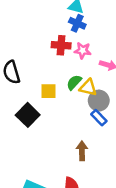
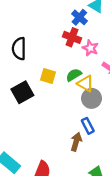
blue cross: (77, 23) -> (79, 17), moved
blue rectangle: (99, 118) -> (88, 126), moved
brown arrow: (82, 151) -> (76, 142), moved

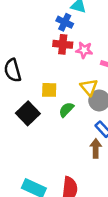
green semicircle: (74, 75) -> (66, 110), moved
yellow triangle: (85, 84) -> (89, 87), turned 36

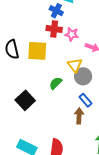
yellow square: (49, 90) -> (37, 51), moved, size x1.5
black square: (28, 113) -> (25, 100), moved

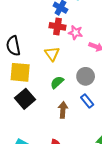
yellow square: (37, 51) -> (20, 72), moved
yellow triangle: (75, 65) -> (52, 54), moved
brown arrow: (79, 116) -> (63, 110), moved

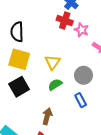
yellow triangle: (52, 54) -> (52, 62), moved
green semicircle: (57, 82) -> (55, 85), moved
brown arrow: (63, 110) -> (47, 116), moved

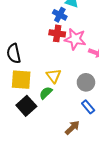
pink star: (81, 30) -> (75, 39), size x1.5
green semicircle: (55, 85) -> (46, 93), moved
brown arrow: (47, 116) -> (72, 128), moved, turned 42

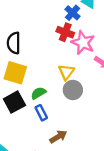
yellow triangle: (54, 76) -> (66, 72), moved
gray circle: (86, 82) -> (73, 90), moved
blue rectangle: (88, 107) -> (41, 113), moved

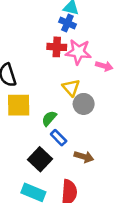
blue cross: (73, 13) -> (67, 23), moved
black square: (14, 102) -> (40, 159), moved
brown arrow: (58, 137) -> (84, 157), turned 66

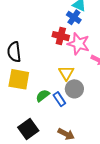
blue rectangle: (59, 138) -> (59, 99), moved

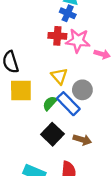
yellow triangle: (66, 73) -> (59, 76), moved
blue rectangle: (59, 99) -> (68, 104), size x1.5
black square: (28, 129) -> (52, 134), moved

